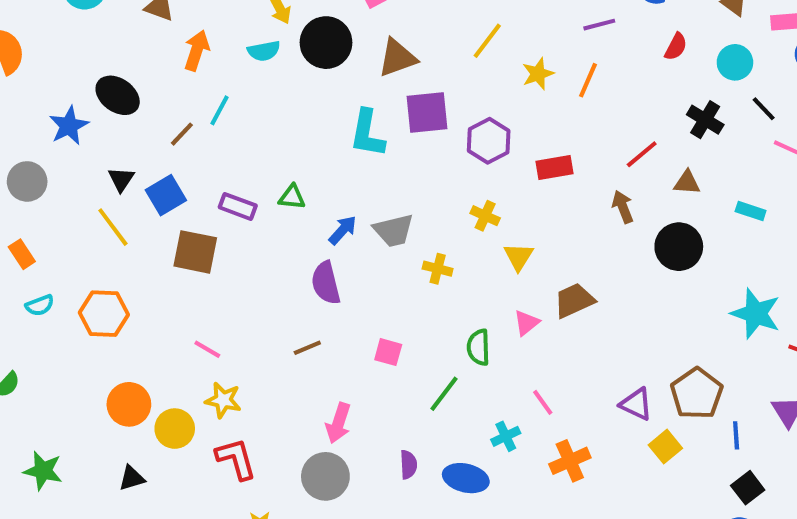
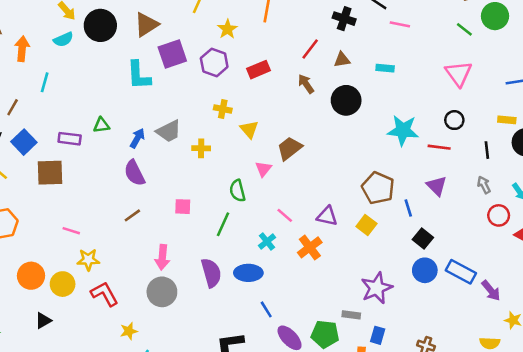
yellow star: (538, 74) -> (227, 29), moved
brown line: (182, 134) -> (13, 107), moved
purple triangle: (636, 404) -> (327, 216), moved
purple semicircle: (408, 465) -> (211, 273), size x1.6

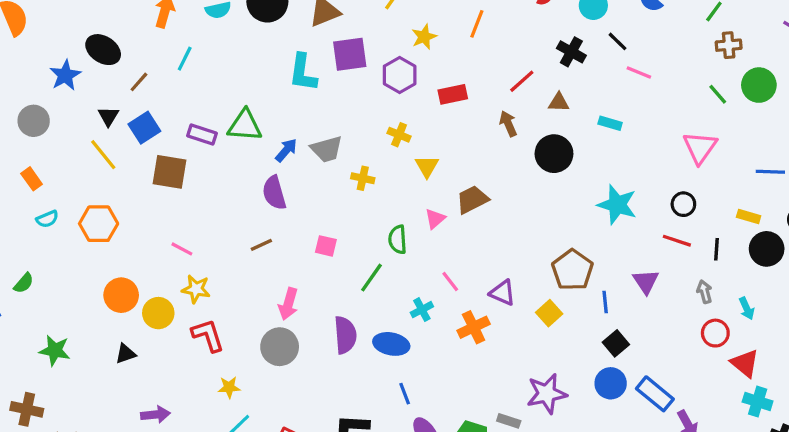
green triangle: (101, 125) -> (245, 125), size x1.6
red line: (439, 147) -> (677, 241), moved

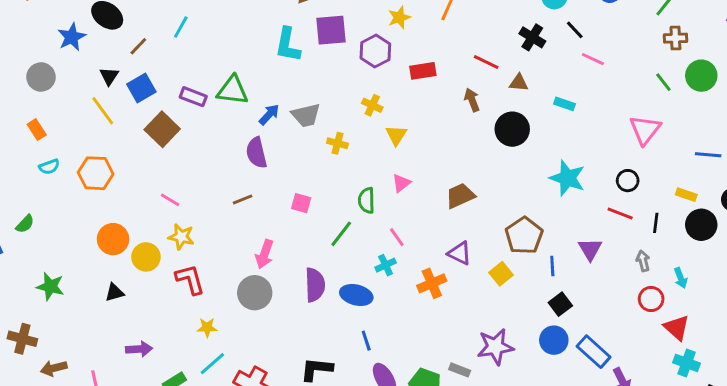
red line: (522, 81) -> (486, 62), turned 65
brown square: (169, 172) -> (162, 129), turned 32
brown trapezoid: (472, 199) -> (460, 196), moved
pink line: (450, 281) -> (397, 237), moved

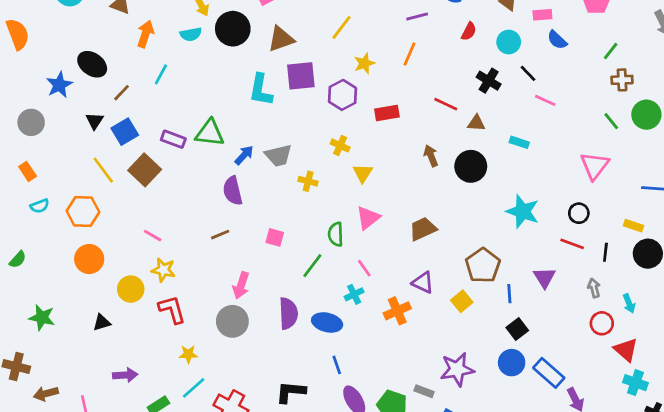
brown arrow: (472, 100) -> (431, 156), moved
yellow line: (103, 111) -> (103, 170), moved
pink triangle: (401, 183) -> (368, 218), size x1.4
orange circle: (113, 239) -> (89, 259), moved

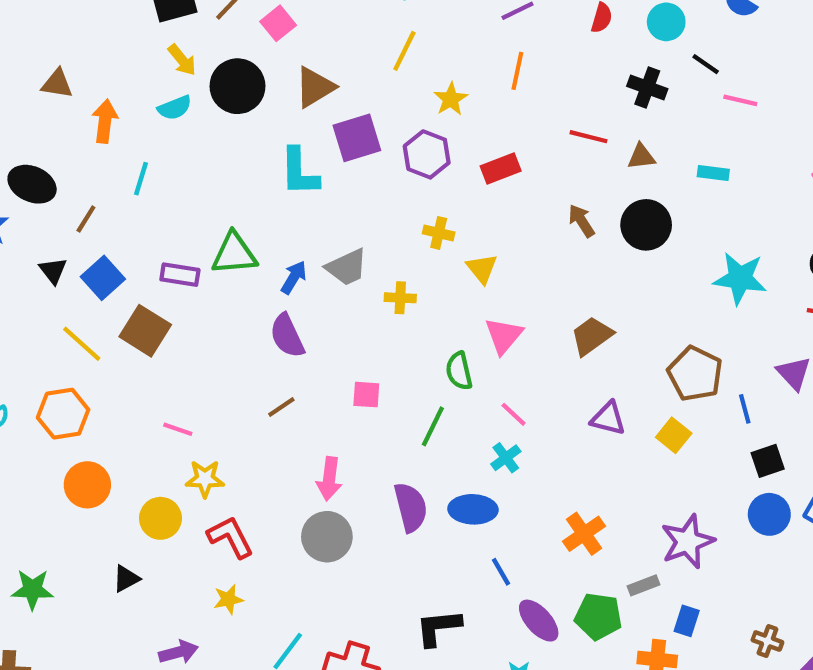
orange cross: (397, 311) -> (584, 534), moved
black square: (517, 329) -> (768, 461), turned 30
yellow star: (188, 354) -> (228, 599), moved
gray rectangle: (424, 391) -> (643, 585), turned -30

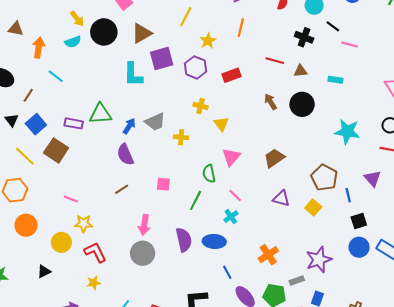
cyan line: (141, 179) -> (56, 76), turned -70

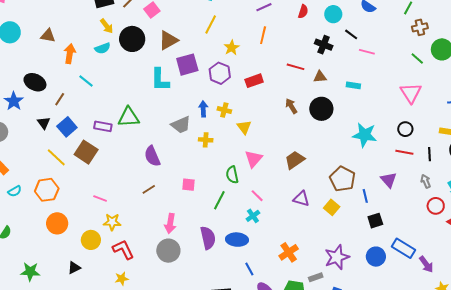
blue arrow: (129, 126) -> (203, 109), moved, turned -35
blue circle: (359, 247) -> (376, 257), moved

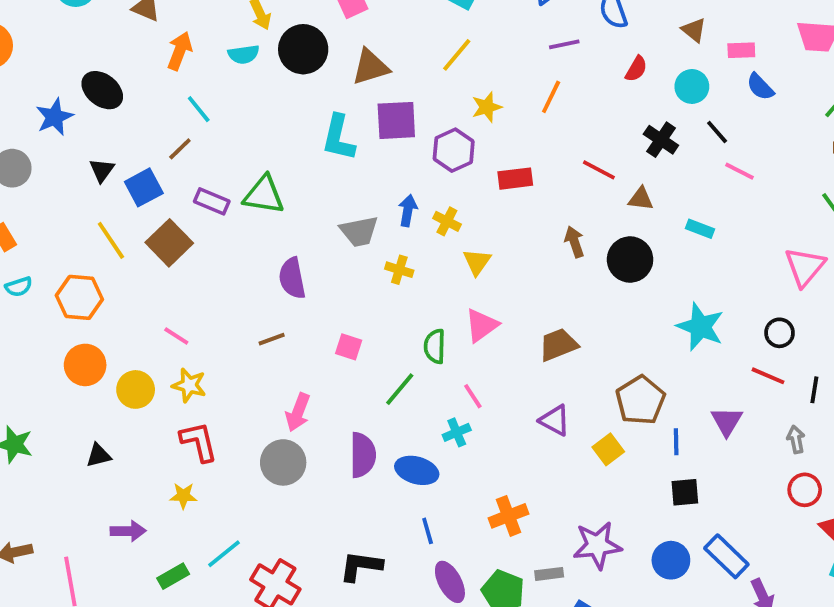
brown line: (60, 99) -> (180, 149), moved
yellow circle: (91, 240) -> (136, 389), moved

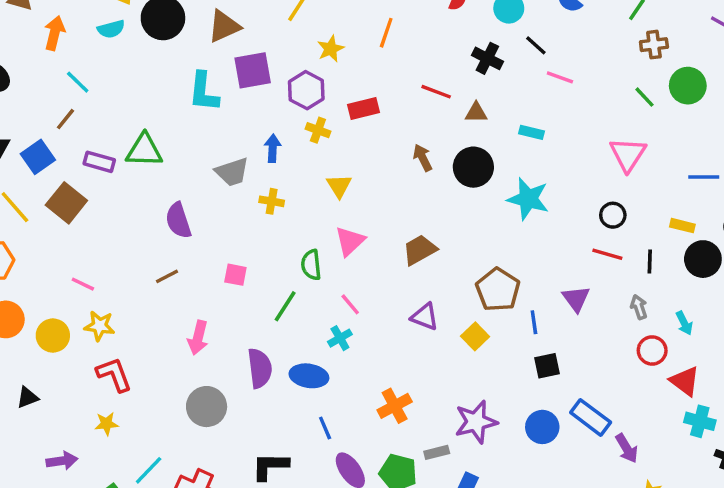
yellow cross: (447, 221) -> (318, 130), moved
cyan star: (700, 327) -> (528, 199), moved
gray circle: (283, 462) -> (207, 407), moved

